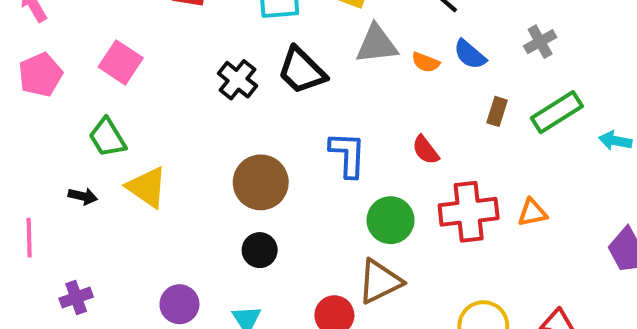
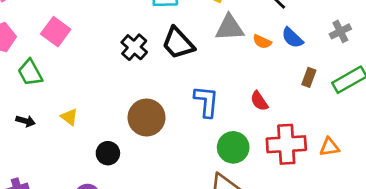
green trapezoid: (107, 138) -> (30, 73), moved
yellow triangle: (147, 187) -> (69, 117), size x0.6
black circle: (260, 250) -> (108, 153), moved

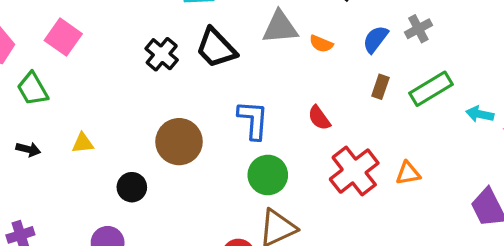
blue semicircle: (292, 38) -> (375, 39), moved, turned 85
yellow triangle: (69, 117) -> (83, 143), turned -42
red cross: (286, 144) -> (354, 171), turned -33
green circle: (233, 147) -> (268, 175), moved

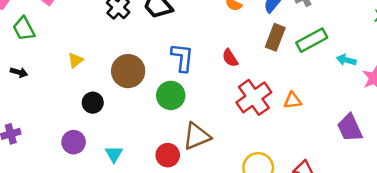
brown rectangle: (380, 87) -> (275, 37), size x1.5
yellow triangle: (83, 143) -> (75, 60), moved, turned -35
green circle: (268, 175) -> (171, 95), moved

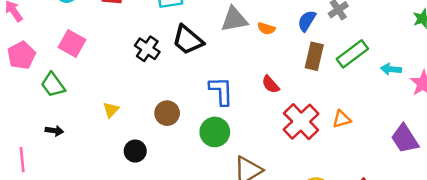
brown circle: (128, 71) -> (167, 113), size x0.7

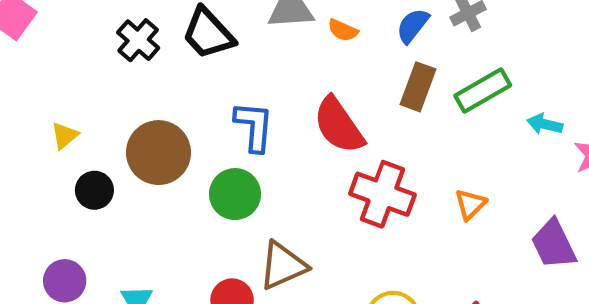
red semicircle: (271, 84) -> (339, 125), size x1.8
brown circle: (167, 113) -> (158, 153), size x1.5
orange triangle: (342, 119) -> (470, 204), moved, turned -36
red cross: (301, 122) -> (382, 194), turned -33
black circle: (135, 151) -> (94, 190), moved

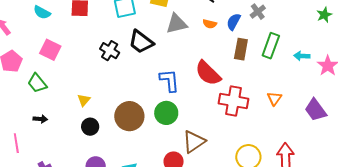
orange semicircle: (343, 30) -> (210, 24), moved
green rectangle: (483, 90) -> (271, 46), turned -30
brown circle: (158, 153) -> (129, 116), moved
black circle: (94, 190) -> (90, 127), moved

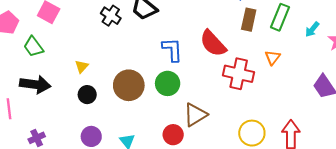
cyan arrow: (302, 56) -> (312, 29), turned -56
orange triangle: (274, 98) -> (273, 57), moved
black arrow: (40, 119) -> (35, 84), size x2.0

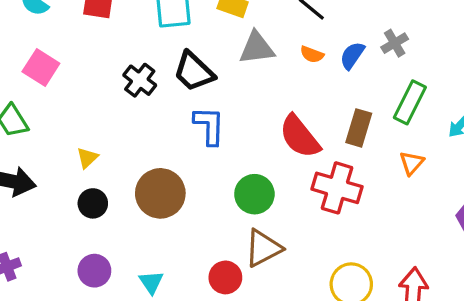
brown rectangle: (249, 20) -> (359, 128), moved
blue L-shape: (172, 50) -> (209, 126), moved
orange triangle: (273, 57) -> (412, 163), moved
green circle: (168, 83) -> (254, 194), moved

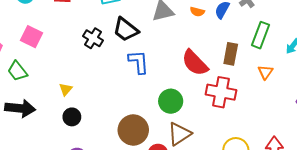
brown circle: (160, 193) -> (133, 130), moved

